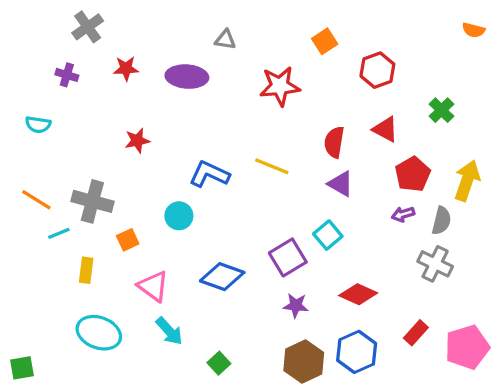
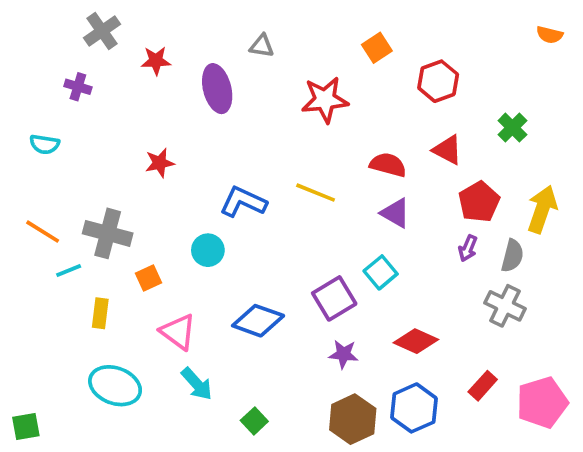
red star: (126, 69) -> (156, 61), moved
purple ellipse: (187, 77) -> (217, 89), turned 72
red semicircle: (334, 142) -> (388, 165), turned 96
purple arrow: (403, 214) -> (468, 248), turned -50

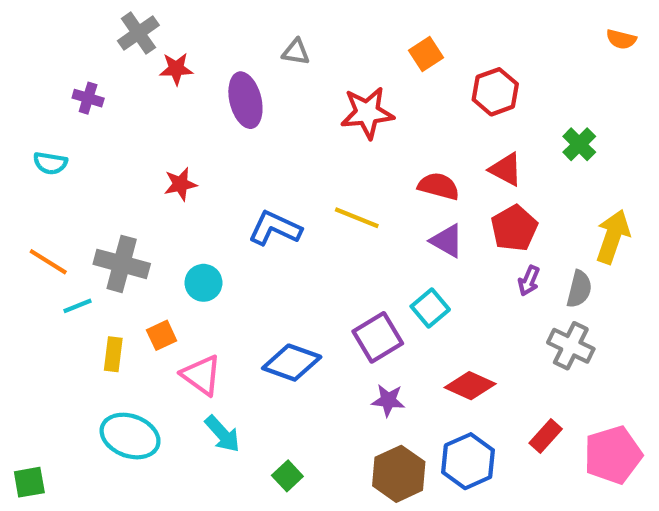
gray cross: (102, 31) -> (138, 33), moved
red pentagon: (479, 202) -> (514, 228), moved
cyan circle: (208, 250) -> (203, 283), moved
orange square: (148, 278) -> (162, 335), moved

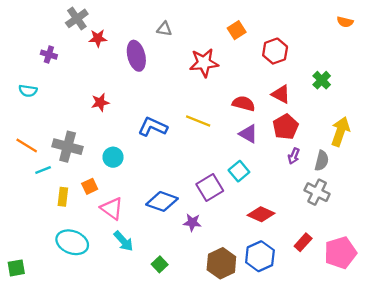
purple star: (388, 400) -> (192, 222), moved

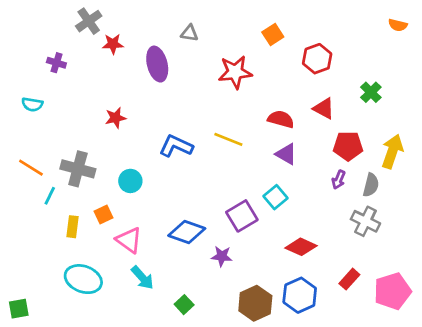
red pentagon: (286, 127) -> (348, 146), moved, turned 30
cyan line: (43, 170) -> (50, 196), turned -42

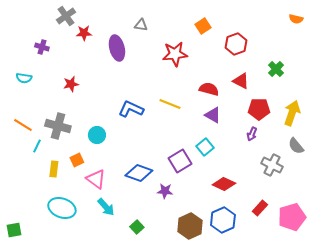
red star: (116, 118) -> (71, 84), moved
gray semicircle: (371, 185) -> (296, 146), moved, turned 126

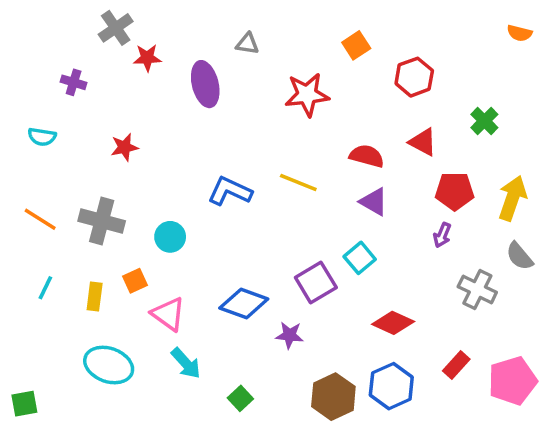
cyan line: (37, 146) -> (45, 288), moved

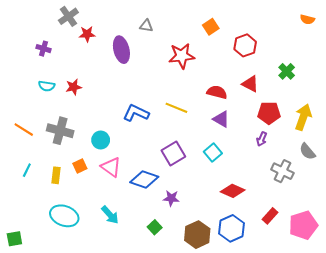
cyan semicircle: (42, 137) -> (47, 86), moved
purple square: (316, 282) -> (173, 154), moved
pink triangle: (168, 314) -> (111, 167), moved
green square: (240, 398) -> (155, 227), moved

